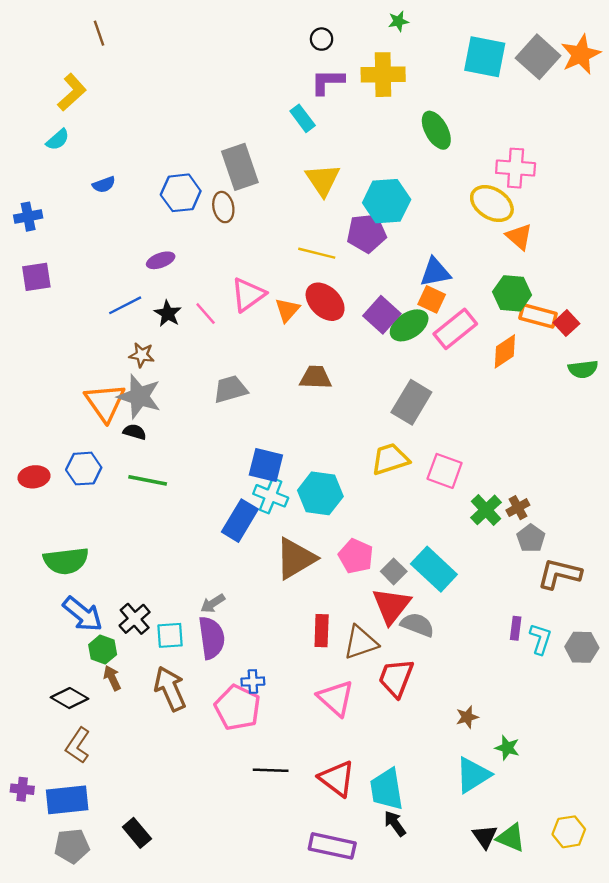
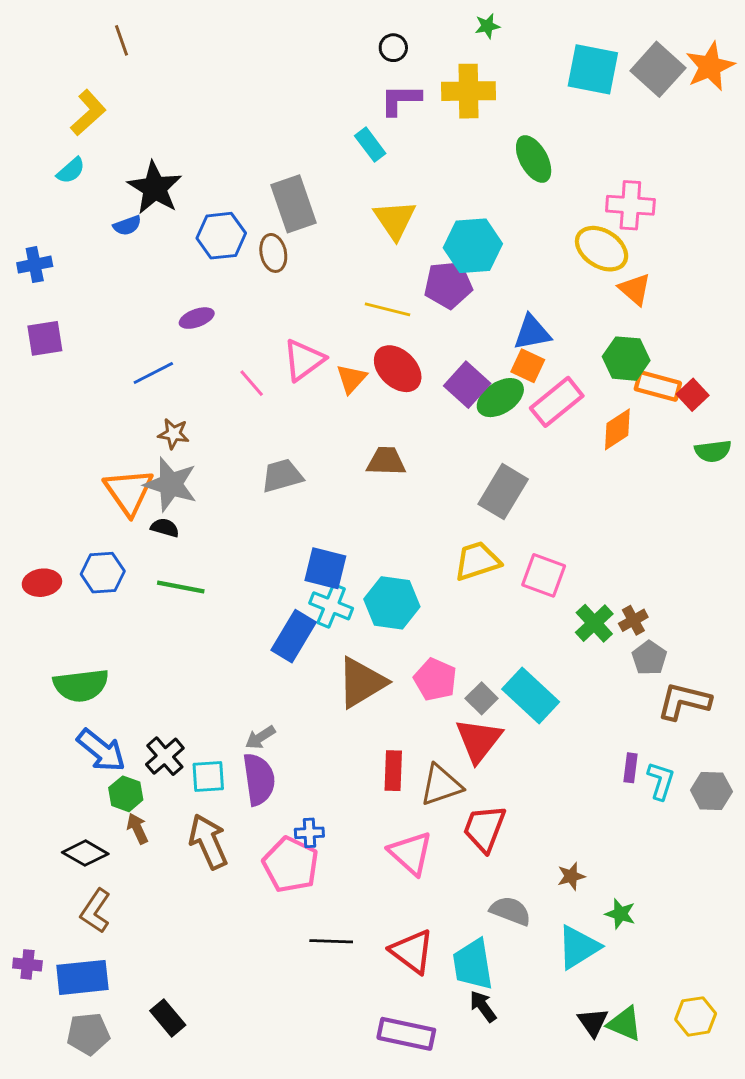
black star: (168, 314) -> (155, 188), moved, size x1.6
gray semicircle: (417, 625) -> (510, 911), moved

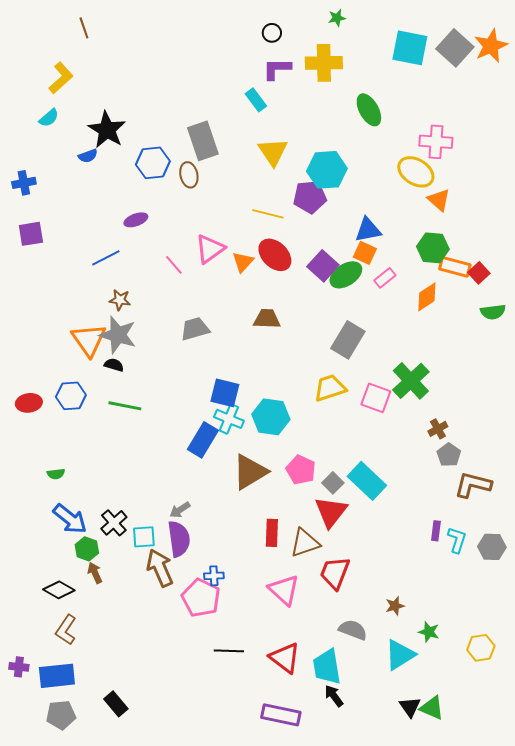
pink rectangle: (557, 402) -> (385, 278), size x0.6
green cross: (594, 623) -> (411, 381), moved, size x1.4
green semicircle: (81, 685) -> (56, 474), size x0.5
brown arrow: (208, 842) -> (160, 568), moved
yellow hexagon: (696, 1016) -> (481, 648), moved

